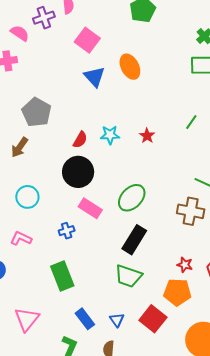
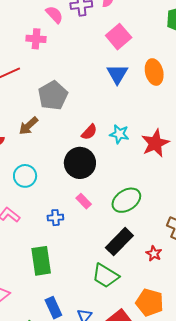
red star: (147, 136) -> (155, 143), size x1.8
pink rectangle: (90, 208) -> (84, 201), size x0.7
red star: (185, 265) -> (154, 254), moved

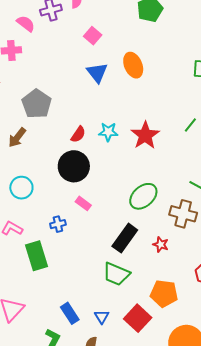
pink square: (119, 37) -> (93, 36), size x0.7
green ellipse: (126, 200) -> (143, 196), moved
green rectangle: (41, 261) -> (37, 256), moved

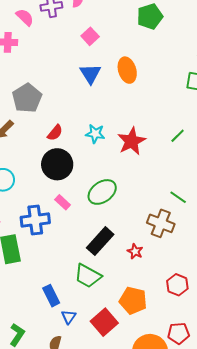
red semicircle: (78, 134) -> (55, 133), moved
green ellipse: (143, 196) -> (102, 192), moved
blue cross: (58, 224) -> (35, 220), size x1.8
blue rectangle: (70, 313) -> (51, 296), moved

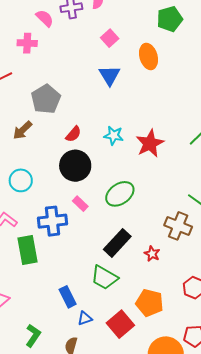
orange ellipse: (127, 70) -> (149, 56), moved
blue triangle: (69, 317) -> (85, 318), turned 35

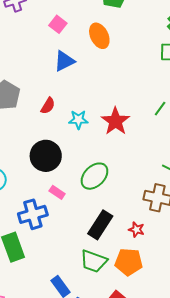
blue triangle: (110, 75) -> (64, 61), turned 45
red semicircle: (73, 134) -> (48, 106), moved
orange pentagon: (150, 303) -> (129, 262), moved

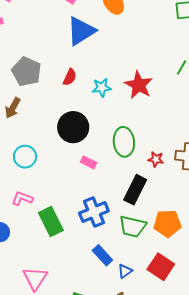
blue triangle: (64, 61) -> (81, 31), size x1.4
green ellipse: (94, 176) -> (124, 142), turned -44
blue cross: (33, 214) -> (94, 212), moved
red star: (136, 230) -> (156, 159), moved

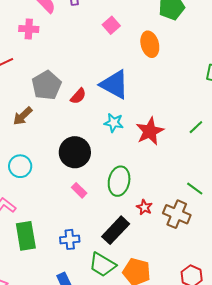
blue triangle: (81, 31) -> (114, 84), moved, turned 44
red semicircle: (70, 77) -> (78, 96), moved
blue cross: (94, 212) -> (70, 239), size x0.7

